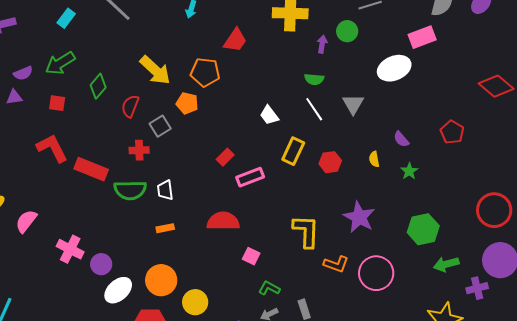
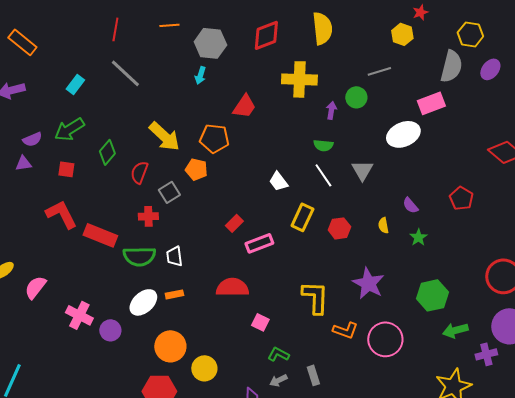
white ellipse: (118, 290) -> (143, 302), moved

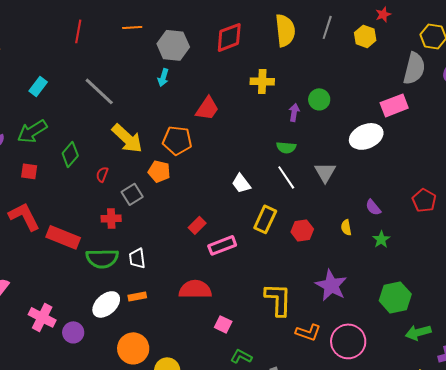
gray line: (379, 71) -> (327, 27), moved, turned -55
gray line: (125, 73) -> (99, 91), moved
yellow cross: (299, 79) -> (262, 81), size x0.7
red semicircle: (139, 172) -> (102, 174), size x0.7

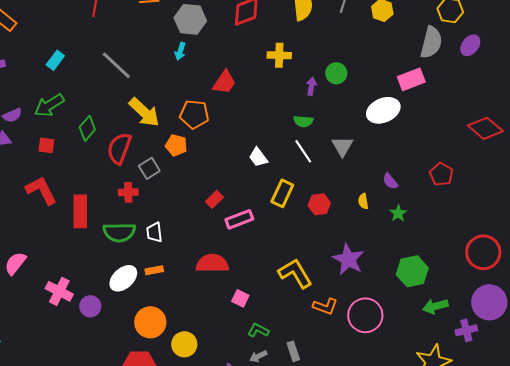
red semicircle: (102, 174) -> (119, 148), size x2.0
red rectangle: (63, 237) -> (80, 211), turned 68
yellow L-shape: (278, 299) -> (295, 273), turned -33

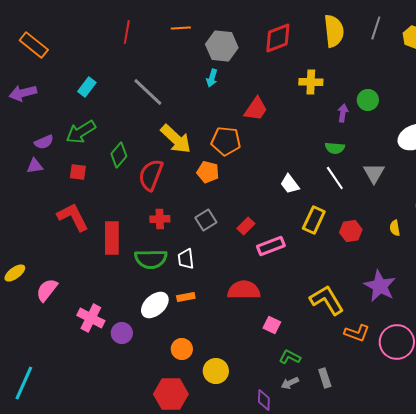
gray square: (149, 168) -> (206, 220), moved
orange circle: (150, 322) -> (182, 349), size x0.7

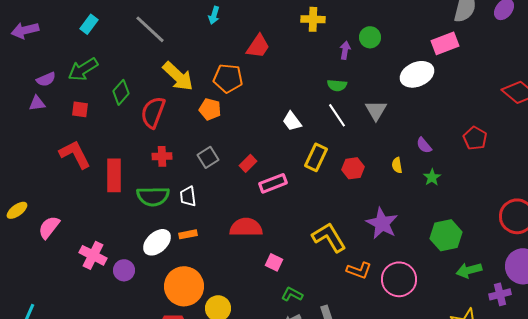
orange circle: (182, 349) -> (184, 286), size x1.8

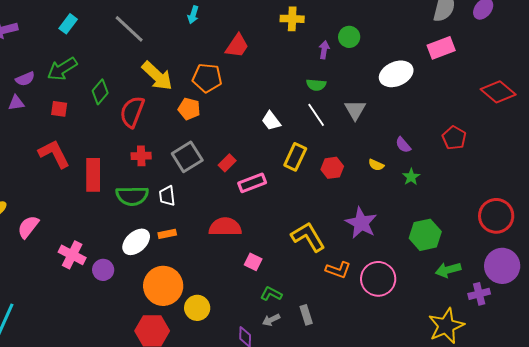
pink rectangle: (445, 43) -> (441, 48), moved
gray square: (208, 157) -> (187, 157), size x1.4
yellow semicircle: (397, 165) -> (376, 165), turned -56

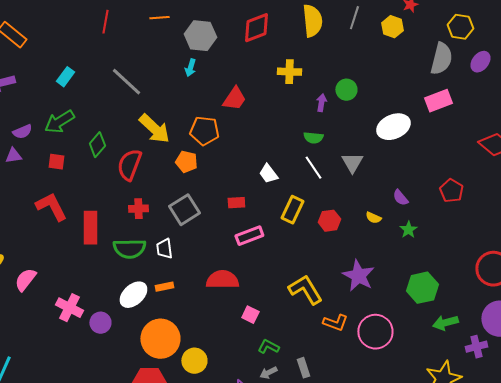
red rectangle: (227, 163) -> (236, 203), moved, turned 42

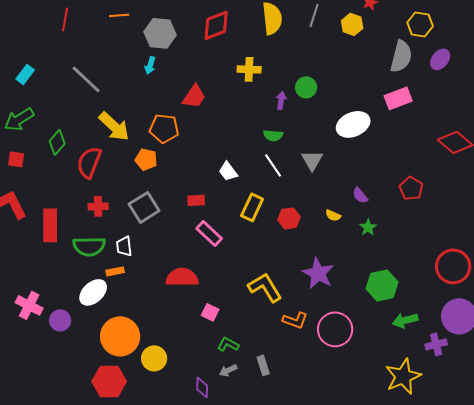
pink rectangle: (249, 236) -> (209, 233), turned 64
orange rectangle: (164, 287) -> (115, 271), moved

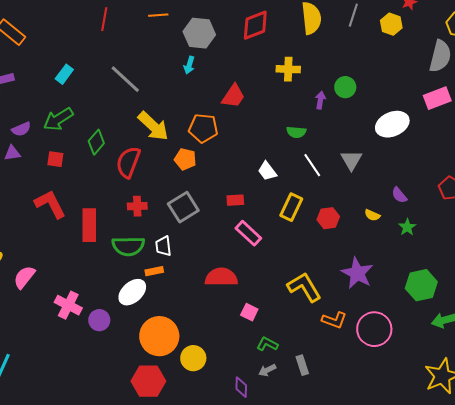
green semicircle: (273, 135) -> (296, 132), moved

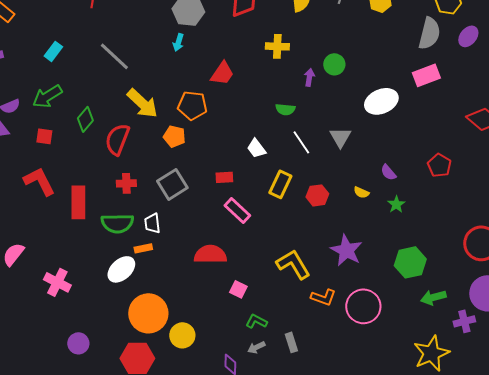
purple circle: (99, 320) -> (78, 343), moved

